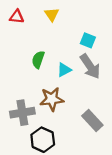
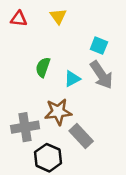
gray rectangle: (92, 120) -> (81, 136), moved

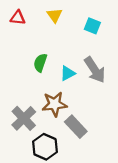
cyan square: (99, 46) -> (92, 26), moved
gray cross: (25, 127) -> (24, 118), turned -35

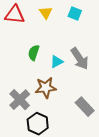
red triangle: (18, 18) -> (15, 15), size x1.5
cyan square: (92, 26) -> (75, 14), moved
gray rectangle: (76, 127) -> (85, 107), moved

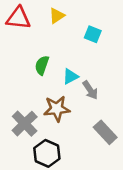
yellow triangle: (46, 13) -> (57, 16), turned 32
cyan square: (75, 14) -> (93, 34), moved
gray arrow: (80, 59) -> (90, 90), moved, size x0.7

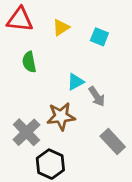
yellow triangle: (57, 16) -> (61, 27), moved
green semicircle: (42, 65) -> (29, 62), moved, turned -30

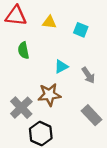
yellow triangle: (61, 27) -> (49, 22), turned 40
gray arrow: (97, 96) -> (88, 75), moved

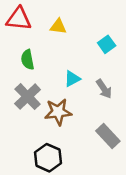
cyan square: (81, 30) -> (107, 44), moved, turned 32
gray cross: (21, 108) -> (28, 97), moved

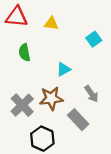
gray arrow: (104, 89) -> (91, 94), moved
gray cross: (28, 97) -> (22, 105), moved
gray rectangle: (108, 136) -> (78, 120), moved

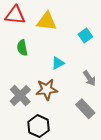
yellow triangle: (51, 23) -> (47, 21), size x1.5
gray arrow: (91, 94) -> (89, 78), moved
gray rectangle: (78, 120) -> (85, 109), moved

